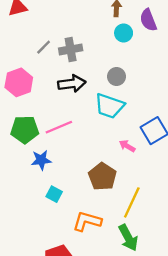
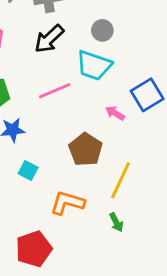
black arrow: (72, 84) -> (49, 39), turned 144
pink line: (59, 127) -> (55, 91), moved
green arrow: (128, 238) -> (116, 222), size x0.6

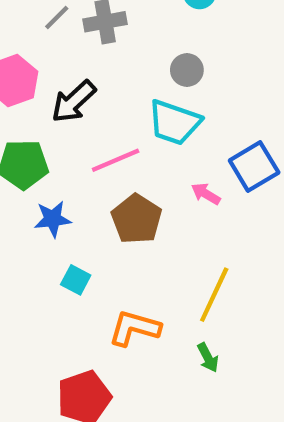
black arrow: (49, 39) -> (74, 101), moved
brown pentagon: (86, 149) -> (137, 219), moved

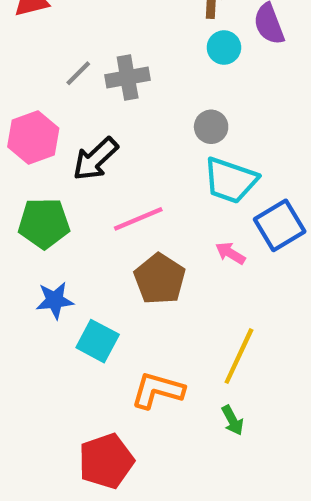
cyan trapezoid: (174, 122) -> (230, 180), moved
blue star: (53, 219) -> (55, 300), moved
cyan square: (76, 280) -> (98, 341), size x1.4

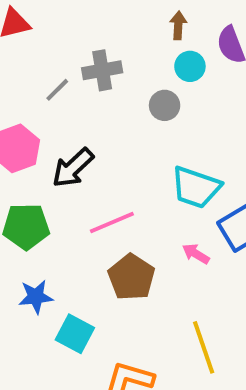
gray cross: (128, 78) -> (102, 70), moved
gray circle: (211, 127) -> (165, 105), moved
yellow line: (239, 356) -> (204, 347), turned -44

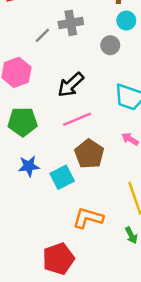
black arrow: (73, 168) -> (71, 85), moved
cyan square: (75, 334) -> (62, 177), moved, turned 35

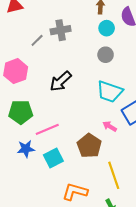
gray circle: (110, 45) -> (106, 55), moved
pink line: (77, 119) -> (47, 129), moved
brown pentagon: (89, 154) -> (89, 146), moved

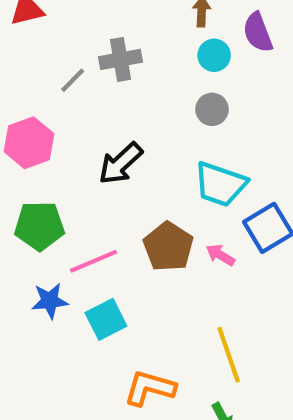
brown pentagon: (89, 146) -> (168, 247), moved

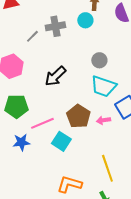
cyan circle: (214, 55) -> (85, 20), moved
gray circle: (212, 109) -> (99, 60), moved
pink arrow: (220, 255) -> (103, 120), turned -40
cyan square: (106, 319) -> (61, 141), moved, turned -30

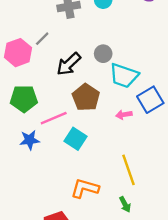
gray line: (32, 36) -> (42, 39), moved
gray circle: (99, 60) -> (103, 54), moved
brown pentagon: (78, 116) -> (86, 97), moved

